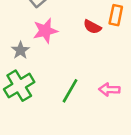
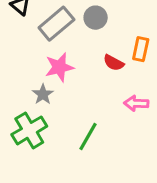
gray star: (20, 50) -> (43, 94), moved
pink arrow: (109, 90) -> (136, 103), moved

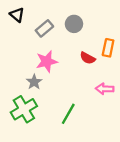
gray rectangle: (56, 24) -> (44, 28), size x0.7

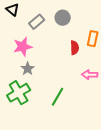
red semicircle: (88, 58) -> (75, 48), turned -120
pink star: (47, 61) -> (23, 47), moved

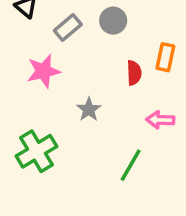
gray star: (28, 69) -> (89, 109), moved
green line: (58, 97) -> (131, 165), moved

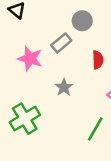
gray rectangle: (68, 28) -> (61, 43), moved
pink star: (43, 71) -> (30, 59), turned 30

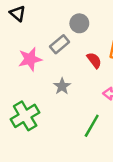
pink star: (30, 59) -> (30, 59), turned -30
red semicircle: (98, 60) -> (94, 60), turned -35

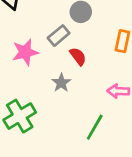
red semicircle: (94, 60) -> (78, 56), moved

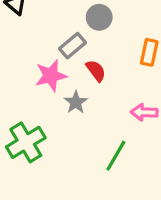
pink star: (25, 52) -> (51, 76), moved

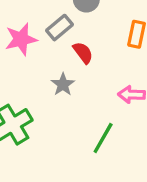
pink star: (51, 76) -> (21, 39), moved

